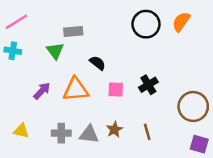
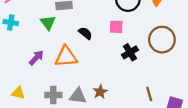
pink square: (116, 90) -> (116, 27), moved
brown circle: (193, 107) -> (162, 40), moved
brown line: (147, 132) -> (149, 94), moved

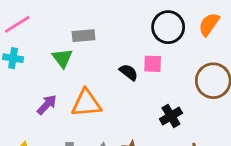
black semicircle: (85, 33) -> (129, 72), moved
black cross: (130, 52) -> (171, 116), moved

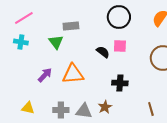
black circle: (168, 27) -> (119, 17), moved
black cross: (171, 116) -> (120, 83), moved, turned 35

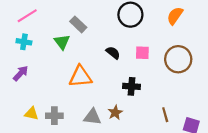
gray rectangle: (71, 26) -> (78, 24), turned 49
pink square: (120, 46) -> (142, 53), moved
purple arrow: (45, 75) -> (21, 73), moved
gray cross: (61, 110) -> (54, 116), moved

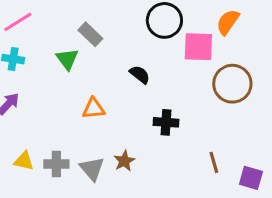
pink square: (142, 53) -> (198, 47), moved, size x1.5
orange triangle: (80, 77) -> (93, 108), size x0.7
brown star: (115, 112) -> (124, 161), moved
gray triangle: (92, 117) -> (92, 169), moved, turned 42

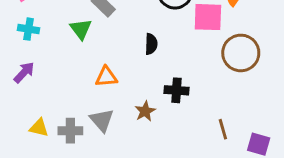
black semicircle: (140, 74) -> (151, 44), turned 54
brown star: (124, 161) -> (145, 111), moved
gray triangle: (92, 169) -> (102, 120), moved

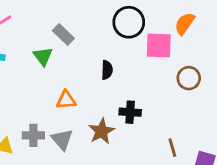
brown circle: (241, 53) -> (189, 78), size x0.7
brown star: (145, 111) -> (101, 131), size x1.4
gray cross: (70, 131) -> (33, 135), moved

